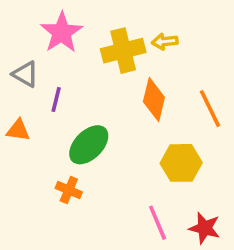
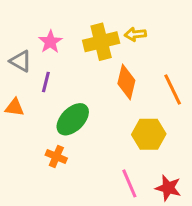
pink star: (62, 32) -> (50, 42), moved, size x0.7

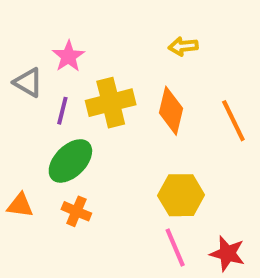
yellow cross: (101, 42) -> (111, 103), moved
orange triangle: (15, 107) -> (20, 205), moved
green ellipse: (73, 119) -> (70, 161), moved
yellow hexagon: (149, 134) -> (181, 195), moved

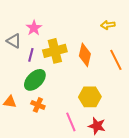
yellow arrow: (183, 46) -> (108, 25), moved
pink line: (175, 247) -> (71, 122), moved
red star: (227, 254) -> (97, 126), moved

